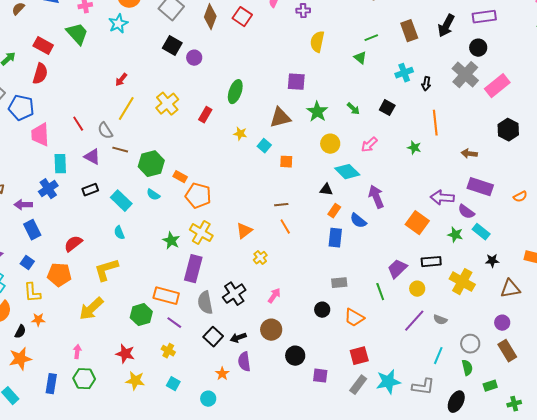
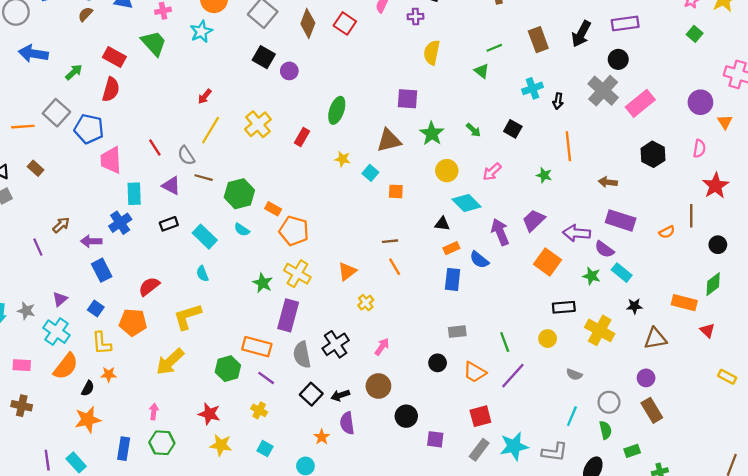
orange rectangle: (334, 211) -> (451, 248), turned 32
purple trapezoid: (397, 269) -> (534, 220), moved
purple line: (414, 321) -> (513, 376), moved

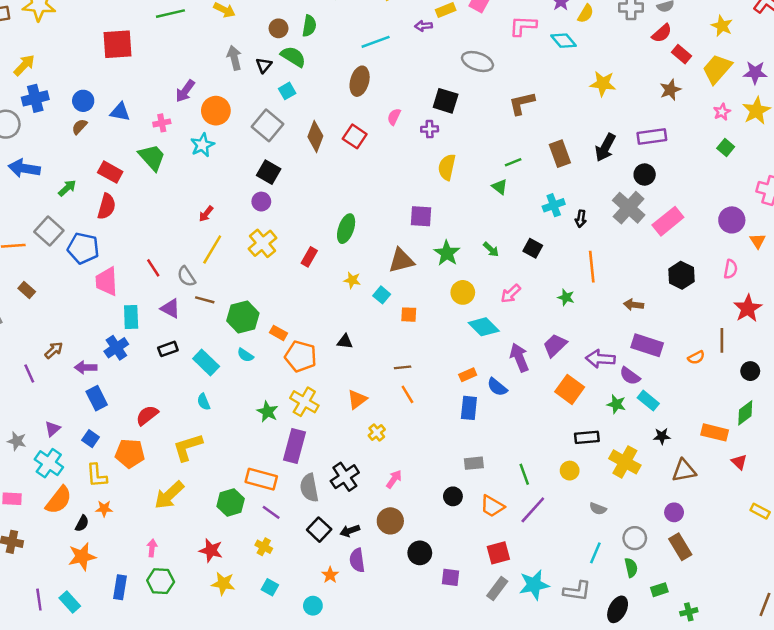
purple circle: (289, 71) -> (261, 202), moved
black triangle: (442, 224) -> (345, 342), moved

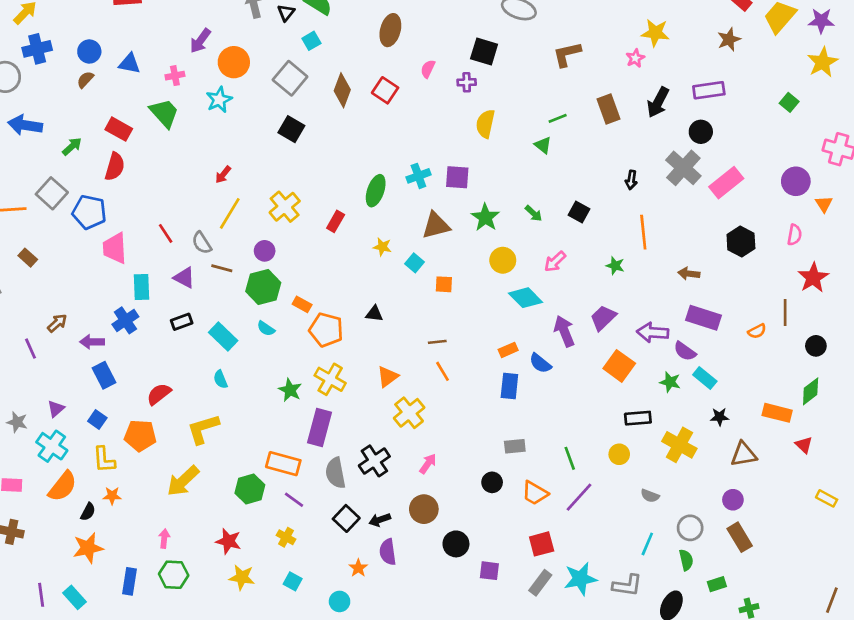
pink star: (722, 112) -> (635, 58), moved
purple circle: (261, 202) -> (265, 251), moved
cyan cross: (554, 205) -> (418, 176), moved
yellow cross: (377, 432) -> (409, 413), size x1.6

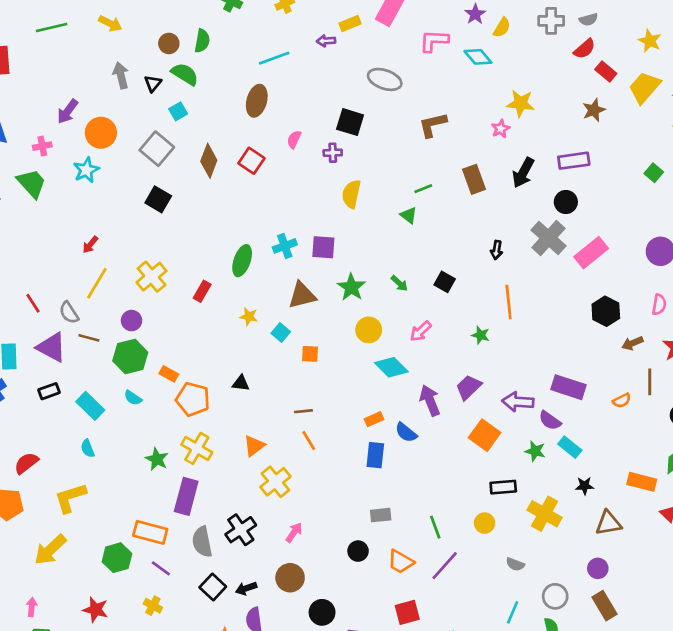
brown arrow: (689, 274) -> (632, 343), moved, turned -30
purple triangle: (184, 278) -> (52, 347), size x1.4

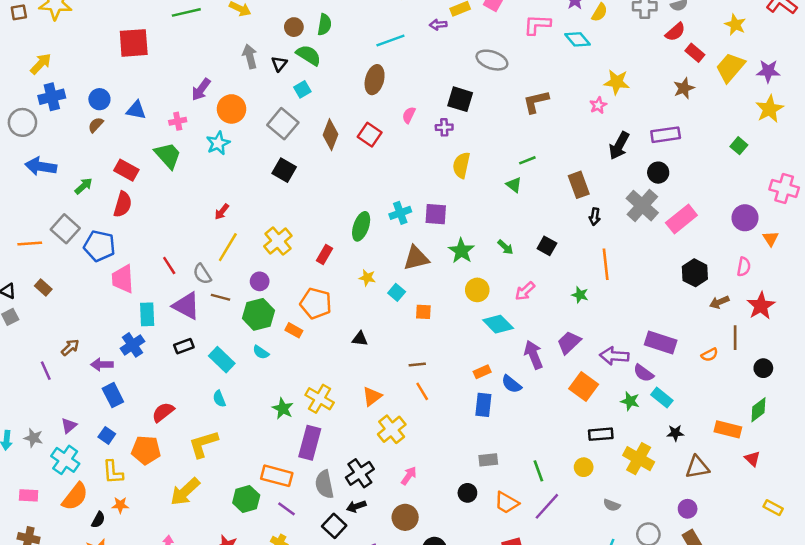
brown rectangle: (474, 179) -> (579, 185), moved
orange pentagon: (193, 399) -> (316, 303), moved
black arrow: (246, 588) -> (356, 506), moved

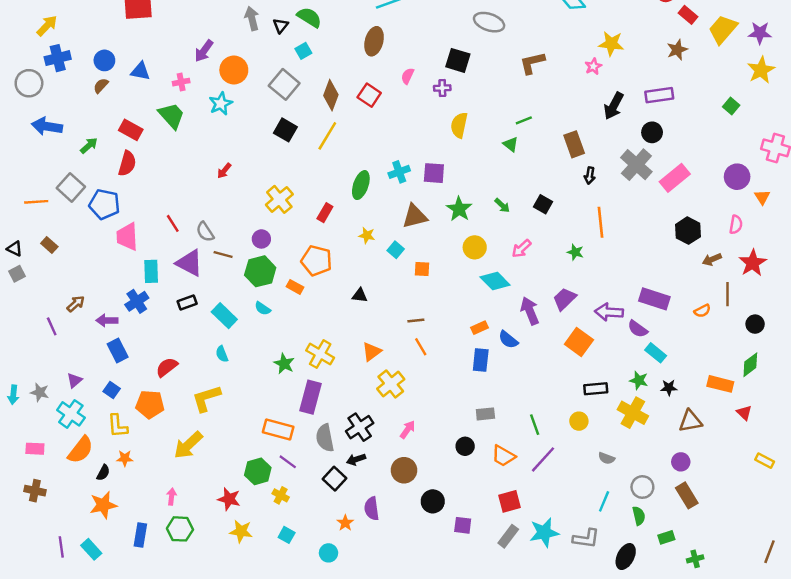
yellow line: (228, 247) -> (327, 136), moved
green star: (630, 401) -> (639, 380), moved
green hexagon: (246, 499) -> (258, 471), moved

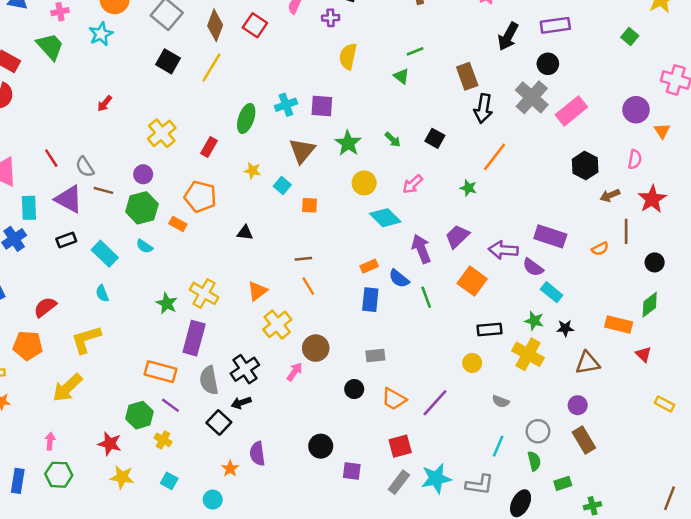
black arrow: (590, 175) -> (483, 108), size x1.6
brown triangle: (415, 216) -> (302, 151), turned -36
orange line: (600, 222) -> (494, 157), turned 44
green line: (535, 425) -> (426, 297), moved
brown circle: (404, 470) -> (316, 348), moved

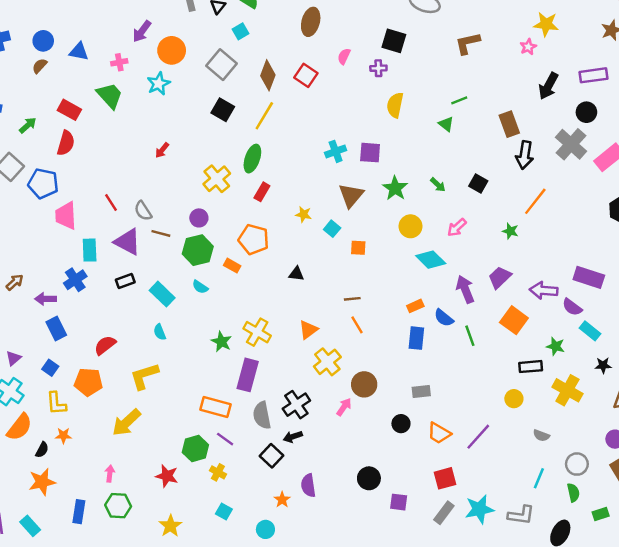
green ellipse: (246, 118) -> (252, 159), moved
green star: (534, 321) -> (556, 346), moved
yellow star: (122, 477) -> (170, 526), moved, turned 30

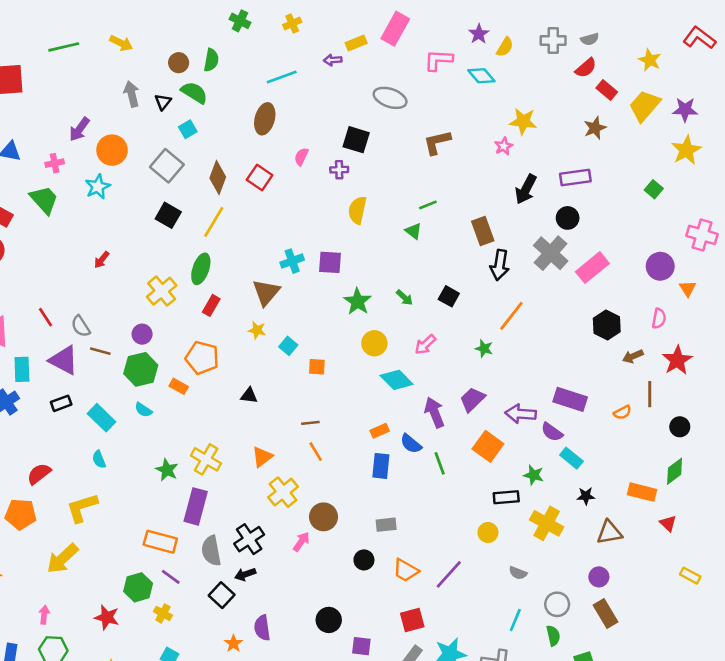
brown triangle: (351, 195) -> (266, 292), moved

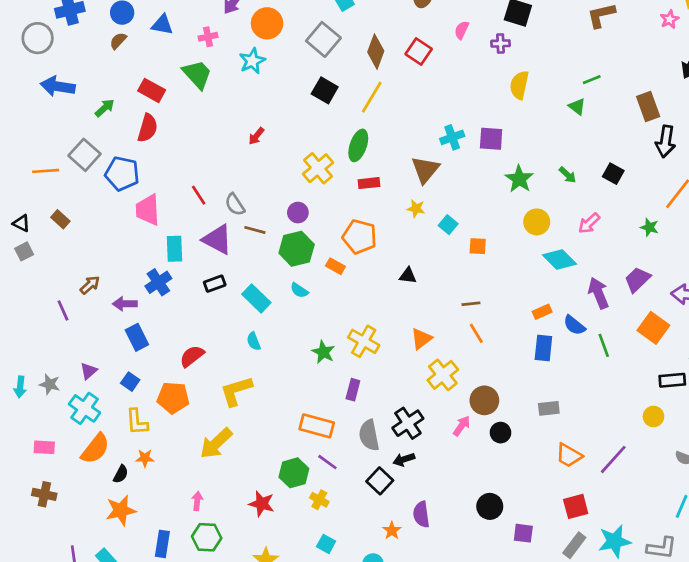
red rectangle: (211, 305) -> (369, 183), turned 54
purple rectangle: (196, 506) -> (353, 390), size x0.6
black circle: (364, 560) -> (500, 433), moved

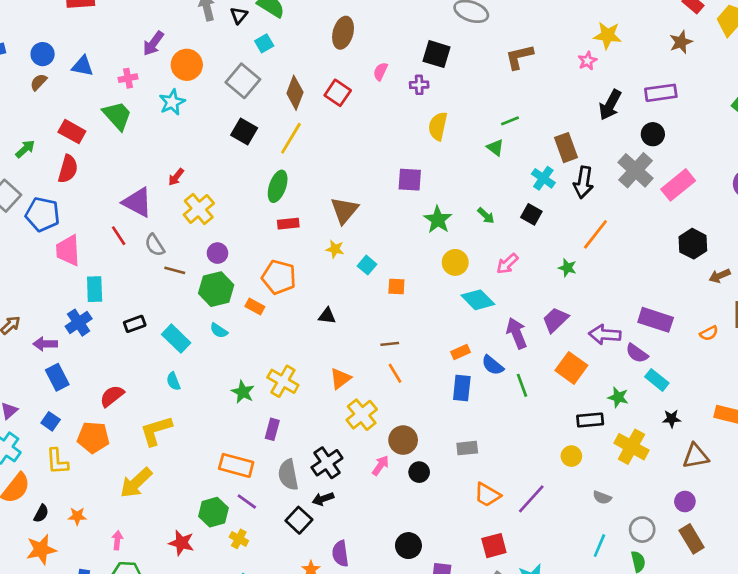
cyan cross: (452, 137) -> (543, 178), moved, turned -35
yellow cross: (318, 168) -> (199, 209), moved
purple triangle: (217, 239) -> (137, 202), moved
orange star: (145, 458) -> (77, 516), moved

